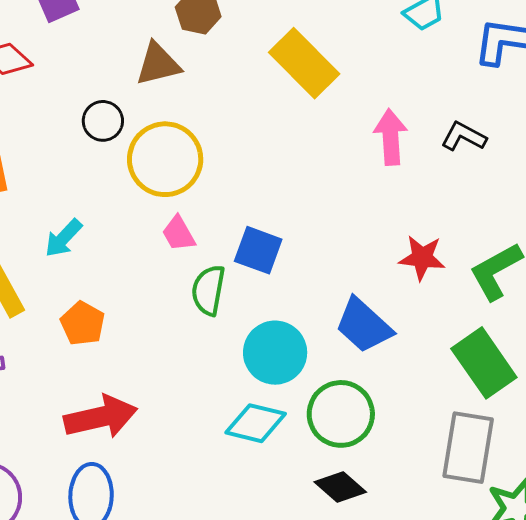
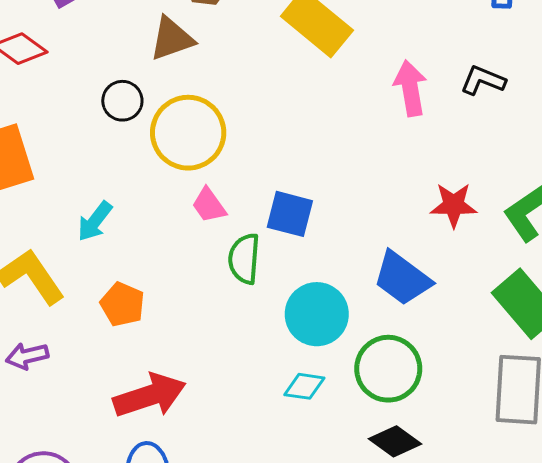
cyan diamond: (256, 423) -> (304, 386), size x0.7

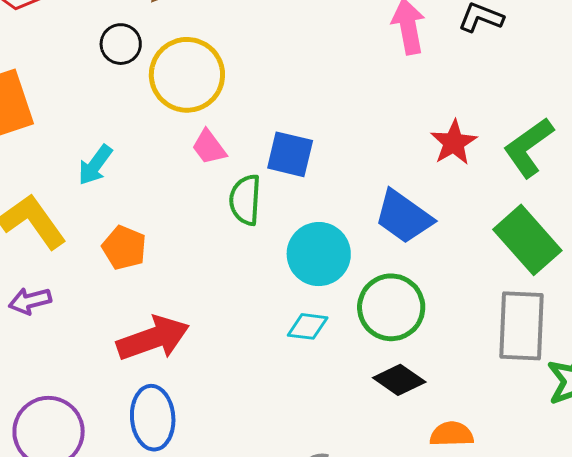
red star: (454, 205) -> (454, 143), turned -30

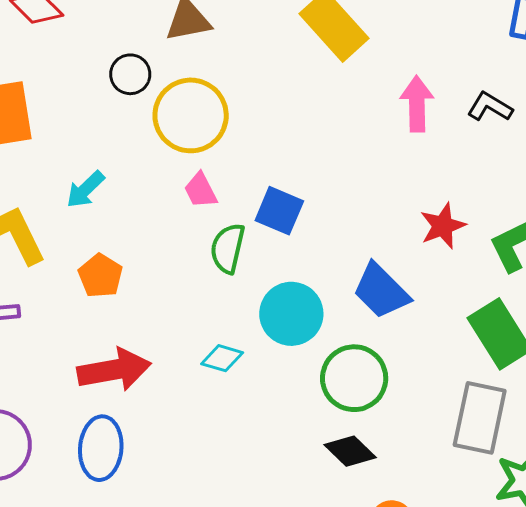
cyan diamond: (308, 326) -> (222, 358), moved

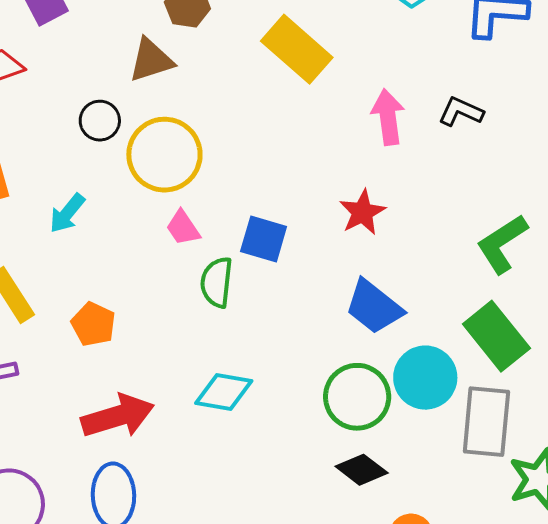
cyan arrow: (85, 189) -> (67, 213), moved
red star: (443, 226) -> (362, 212), moved
cyan circle: (291, 314) -> (425, 378), moved
cyan diamond: (222, 358) -> (224, 392), size x1.4

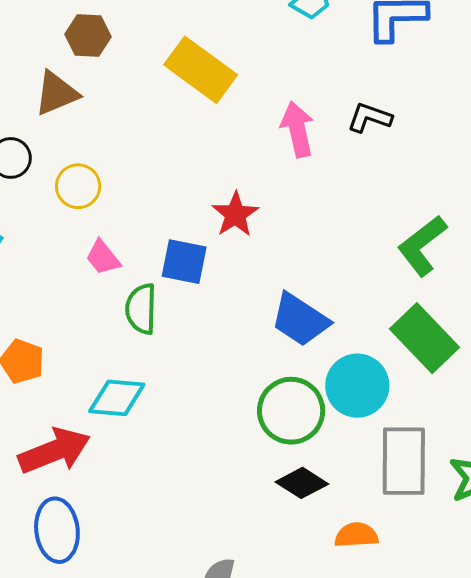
yellow circle: (164, 155) -> (78, 186), size x0.6
red star: (362, 212) -> (235, 214), moved
cyan diamond: (224, 392) -> (117, 398), moved
gray rectangle: (486, 422) -> (404, 461), moved

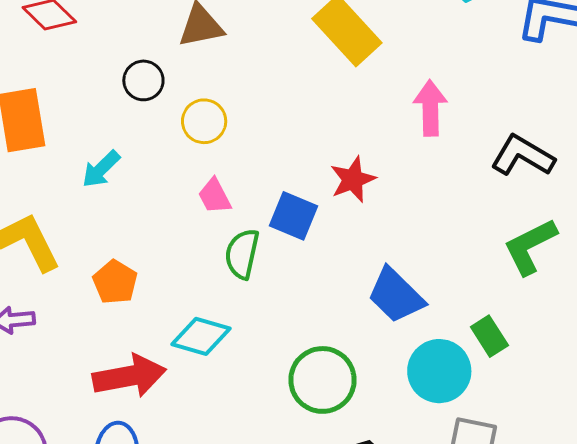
black L-shape: (370, 118) -> (523, 156), moved, size x1.4
green rectangle: (425, 338) -> (489, 336), moved, size x0.6
green circle: (291, 411) -> (322, 380), moved

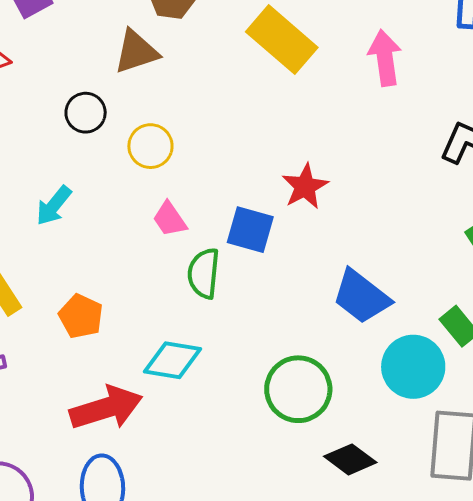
pink arrow: (430, 108) -> (385, 58), moved

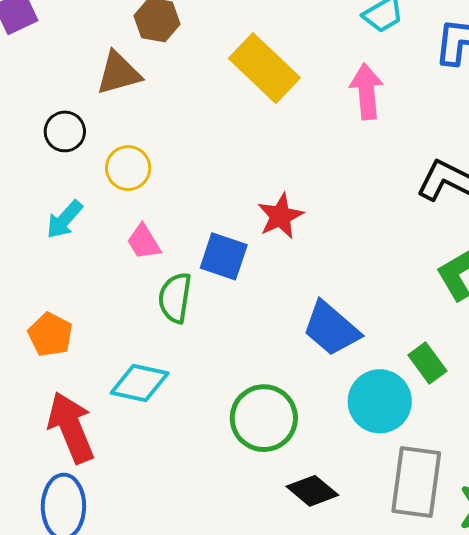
cyan arrow: (54, 206) -> (64, 219), moved
red arrow: (106, 408) -> (71, 427), turned -98

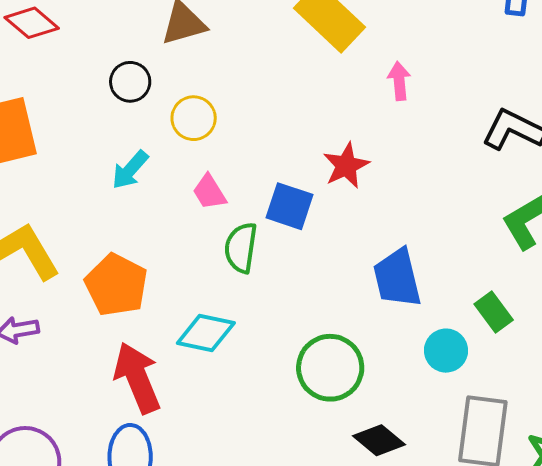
pink arrow: (367, 91) -> (399, 81), moved, size x0.7
blue trapezoid: (331, 329) -> (397, 278), turned 36
orange pentagon: (50, 335) -> (116, 285), size x1.4
cyan circle: (380, 401) -> (446, 351), size x0.7

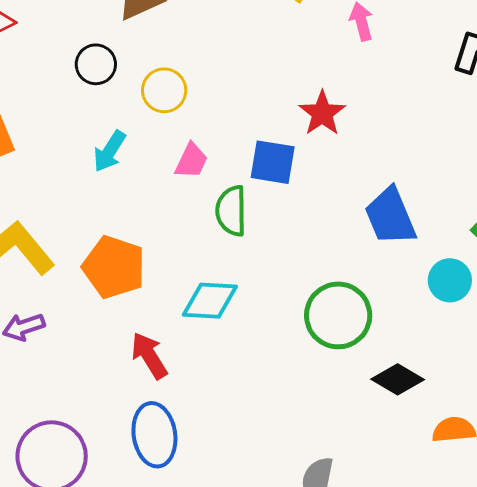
pink trapezoid: (209, 192) -> (191, 161), turned -114
red arrow: (137, 378) -> (149, 356), size x0.7

